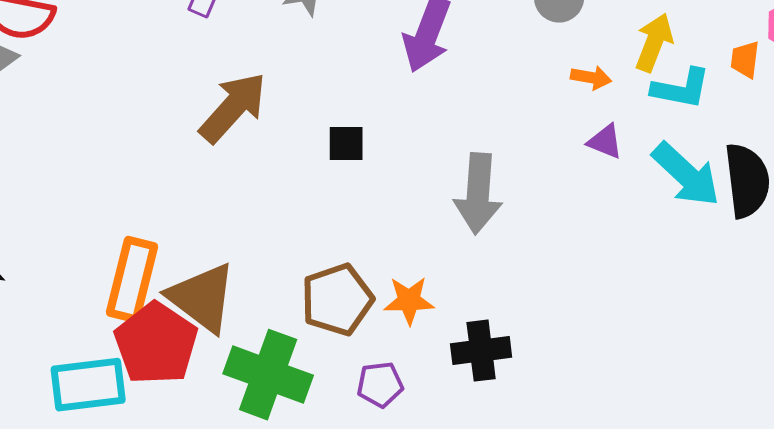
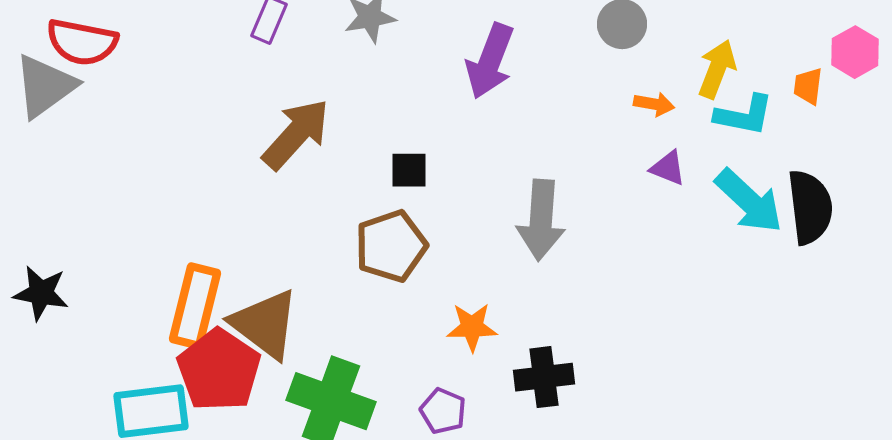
brown pentagon: (337, 300) -> (391, 246), moved
purple pentagon: (380, 385) -> (443, 411), turned 30

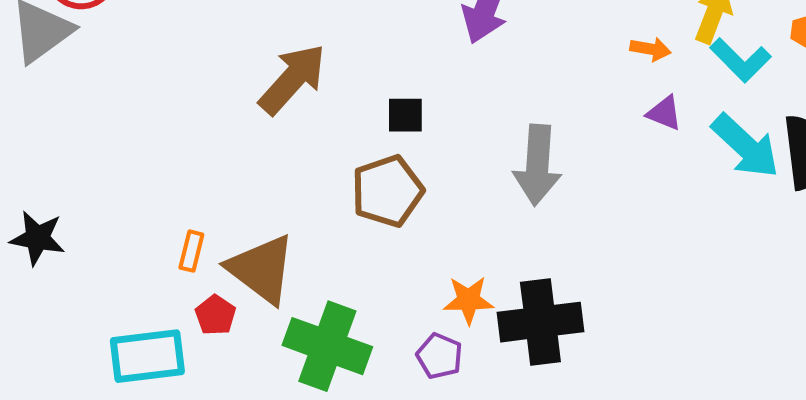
cyan L-shape: (744, 115) -> (740, 60), turned 34
orange rectangle: (195, 306) -> (191, 251), size x0.5
orange star: (472, 327) -> (468, 300), moved
red pentagon: (219, 370) -> (215, 315), size x0.5
black cross: (544, 377) -> (540, 322), size x1.4

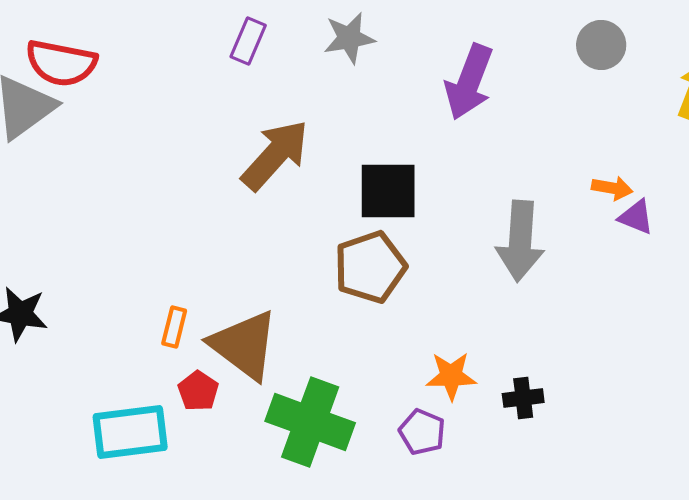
orange arrow: (650, 49) -> (612, 188), moved
purple triangle: (664, 113) -> (636, 217), moved
black square: (405, 115) -> (388, 191), size x1.6
black cross: (540, 322) -> (523, 398), size x0.5

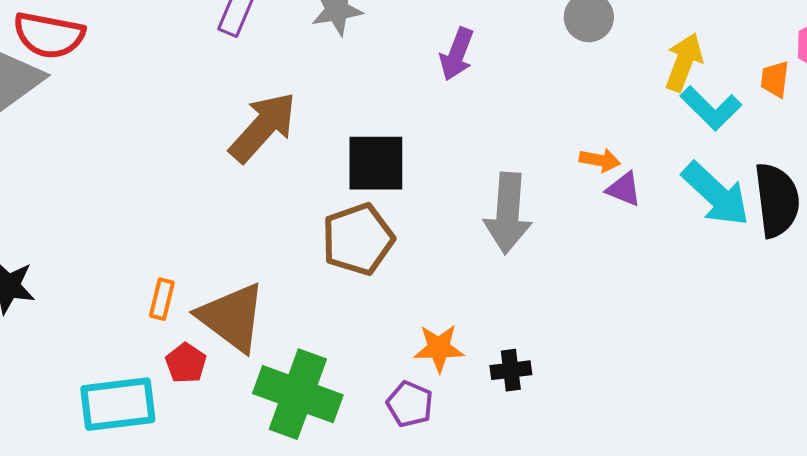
purple arrow: (469, 82) -> (457, 54), size x0.7

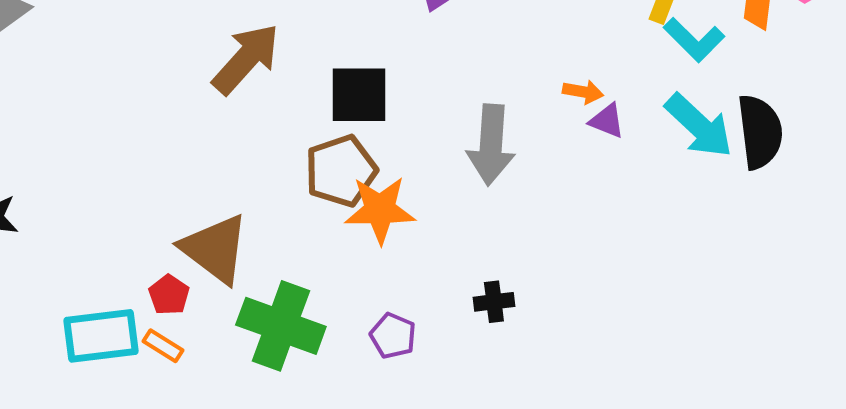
orange rectangle: (162, 299) -> (163, 346), moved, turned -72
orange star: (439, 348) -> (380, 210), moved, size x1.4

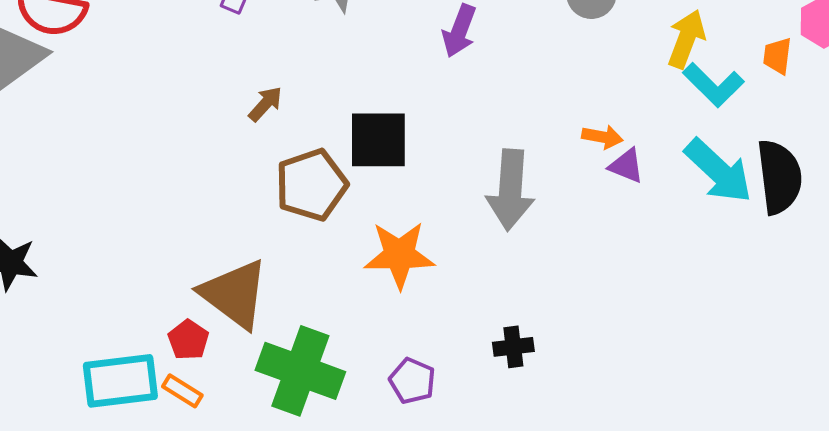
brown arrow: (246, 59) -> (265, 104), size x0.5
brown pentagon: (341, 171) -> (311, 185), moved

